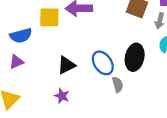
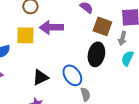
black ellipse: (135, 57) -> (96, 54), moved

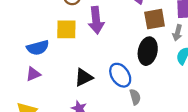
brown square: (102, 26) -> (155, 19), turned -30
purple arrow: (51, 27) -> (96, 20), turned -95

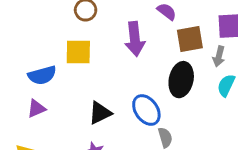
purple arrow: (96, 20) -> (135, 39), moved

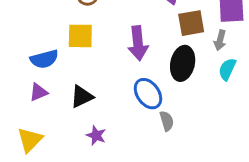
purple arrow: (135, 39) -> (138, 43), moved
black triangle: (100, 113) -> (82, 97), moved

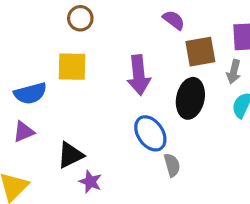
black triangle: (82, 97) -> (70, 155), moved

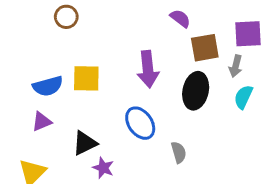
brown circle: (80, 18) -> (66, 17), moved
yellow square: (72, 67) -> (86, 78), moved
blue ellipse: (150, 133) -> (140, 123), moved

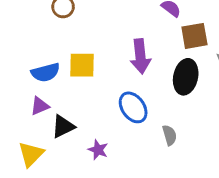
black triangle: (85, 143) -> (63, 126), moved

